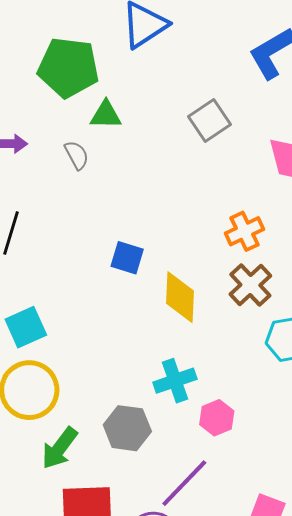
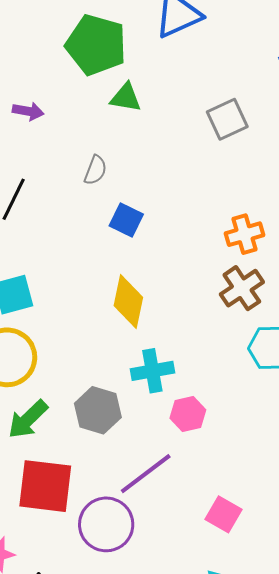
gray semicircle: (77, 155) -> (95, 170), moved, turned 40
blue square: (127, 258) -> (126, 220), moved
yellow diamond: (180, 297) -> (128, 301), moved

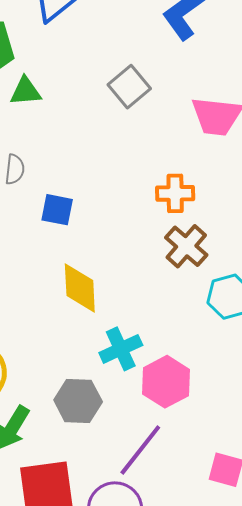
orange cross: (244, 234) -> (175, 193), turned 30
pink hexagon: (188, 414) -> (166, 382), size x1.4

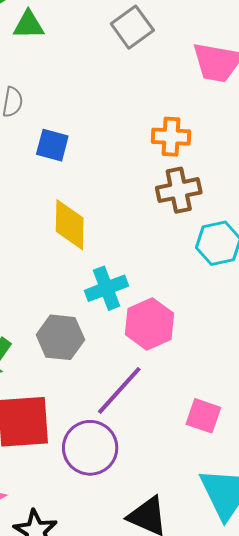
brown cross: (186, 246) -> (179, 190), turned 33

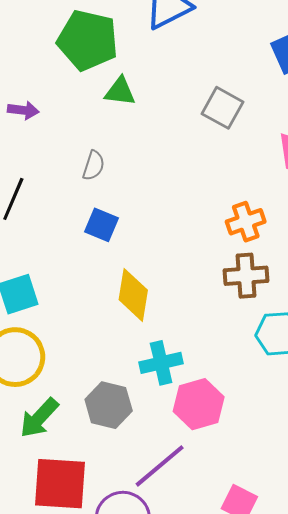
gray square: (132, 27) -> (222, 108), turned -33
orange cross: (171, 137) -> (246, 222), turned -30
blue square: (52, 145) -> (102, 225), moved

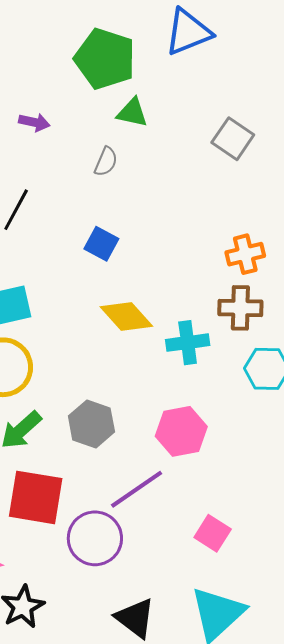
gray semicircle: (94, 166) -> (106, 162), moved
yellow diamond: (133, 295) -> (126, 317), turned -56
cyan cross: (161, 363) -> (188, 343), moved

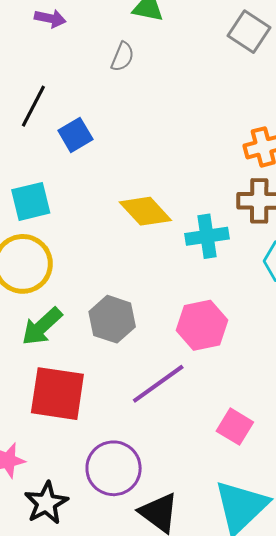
blue square: (101, 244) -> (75, 135), moved, turned 32
purple circle: (95, 538) -> (114, 468), moved

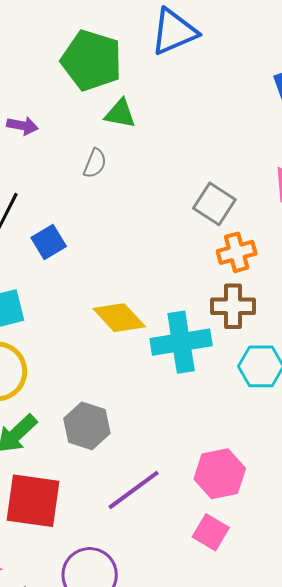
gray square: (249, 32) -> (214, 204), moved
cyan cross: (207, 236) -> (181, 342), size x1.4
pink hexagon: (202, 325) -> (220, 474), moved

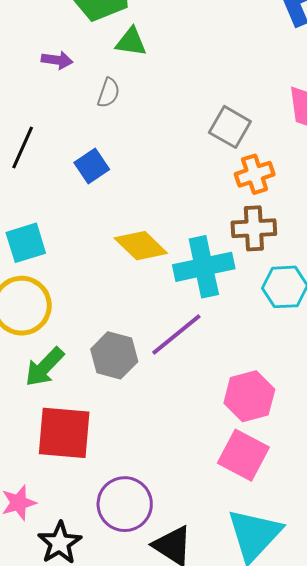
purple arrow: (22, 126) -> (57, 60), moved
blue square: (49, 242) -> (92, 166), moved
purple line: (134, 490) -> (176, 335), moved
pink square: (211, 532) -> (243, 455), size x1.4

